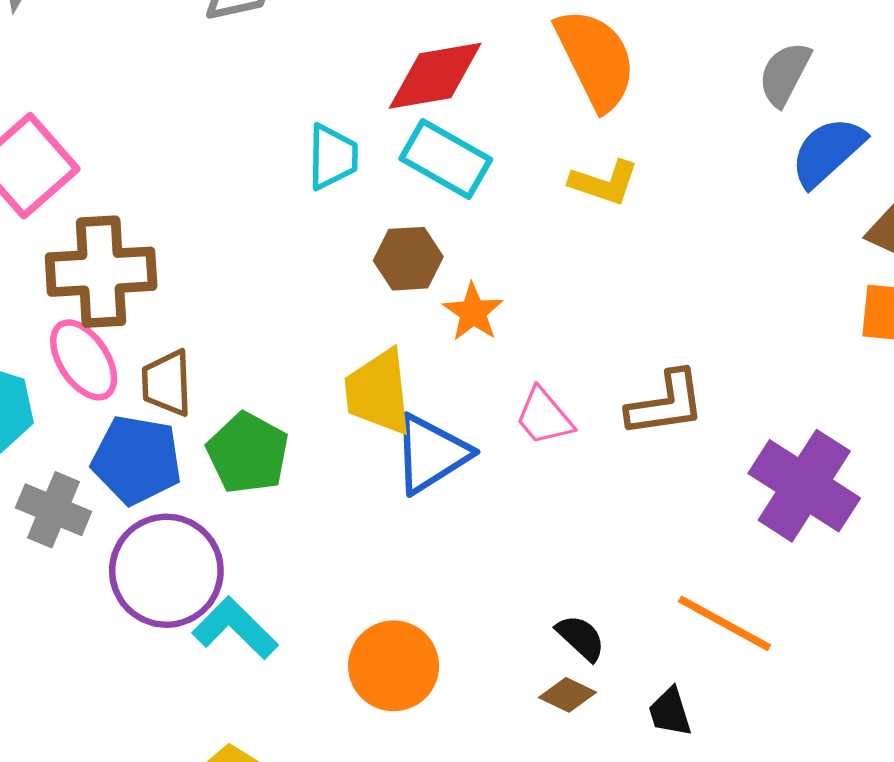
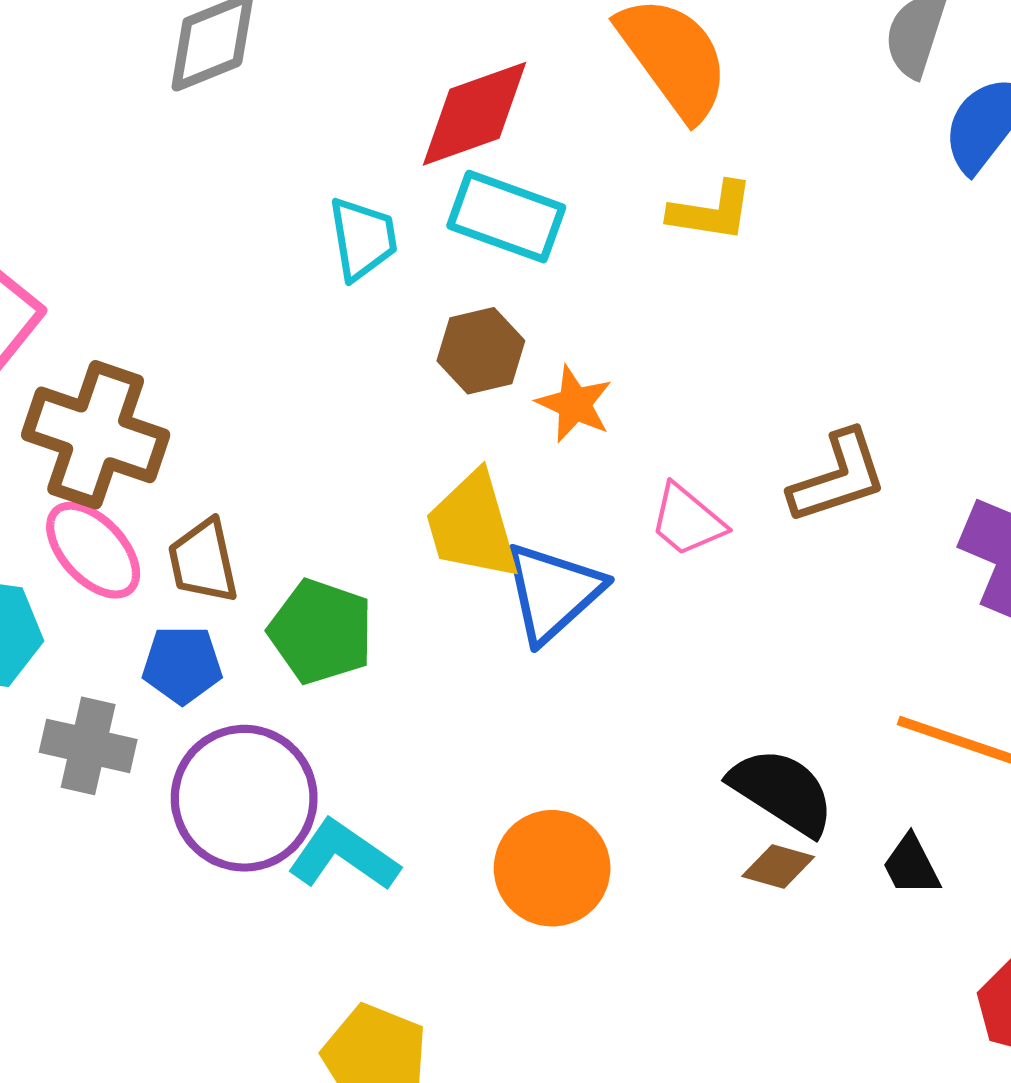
brown cross: (101, 272) -> (96, 435), turned 32
blue pentagon: (137, 460) -> (182, 665), size x0.7
black semicircle: (581, 638) -> (782, 791), size x1.6

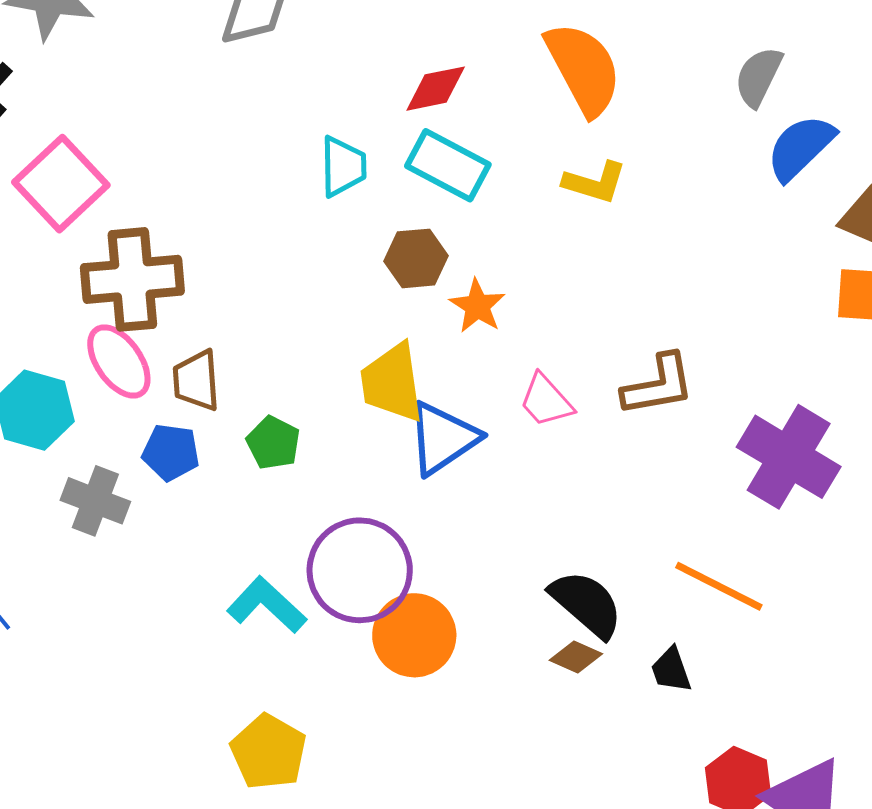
red diamond: (475, 114) -> (436, 89), size x0.7
brown cross: (96, 435) -> (132, 279), turned -32
green pentagon: (321, 632) -> (273, 443), size x0.7
purple circle: (244, 798) -> (360, 570), moved

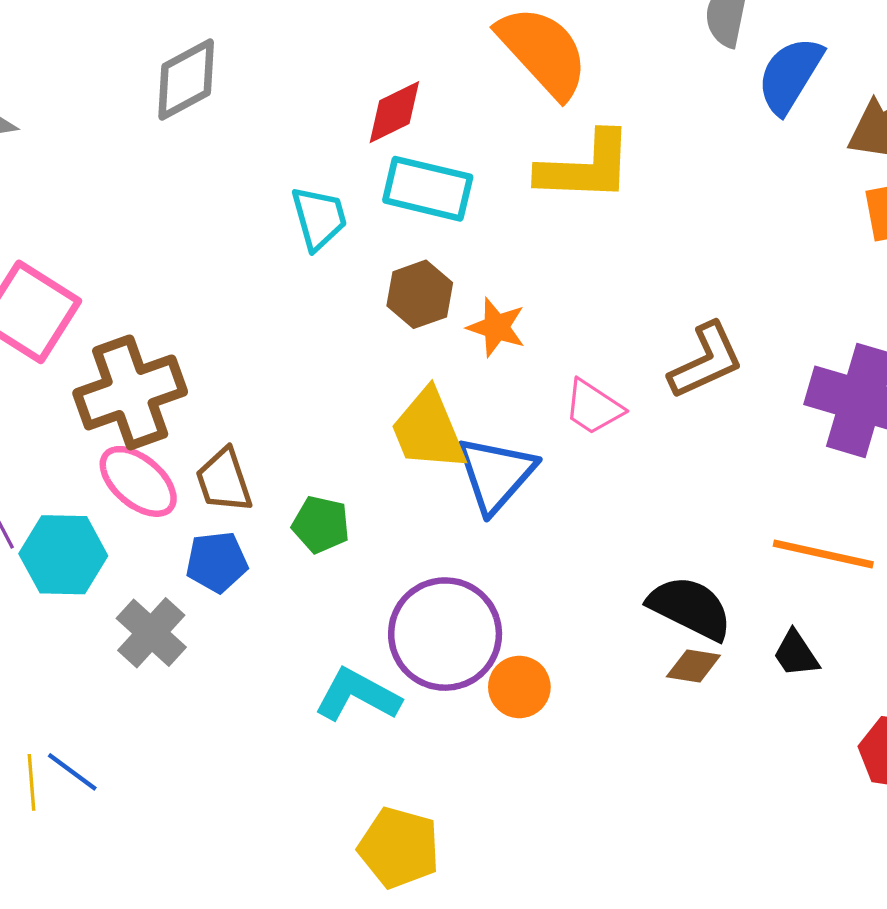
yellow L-shape: (595, 182) -> (585, 167), size x1.5
gray cross: (95, 501) -> (151, 633), turned 36
orange circle: (414, 635) -> (519, 687), size x0.7

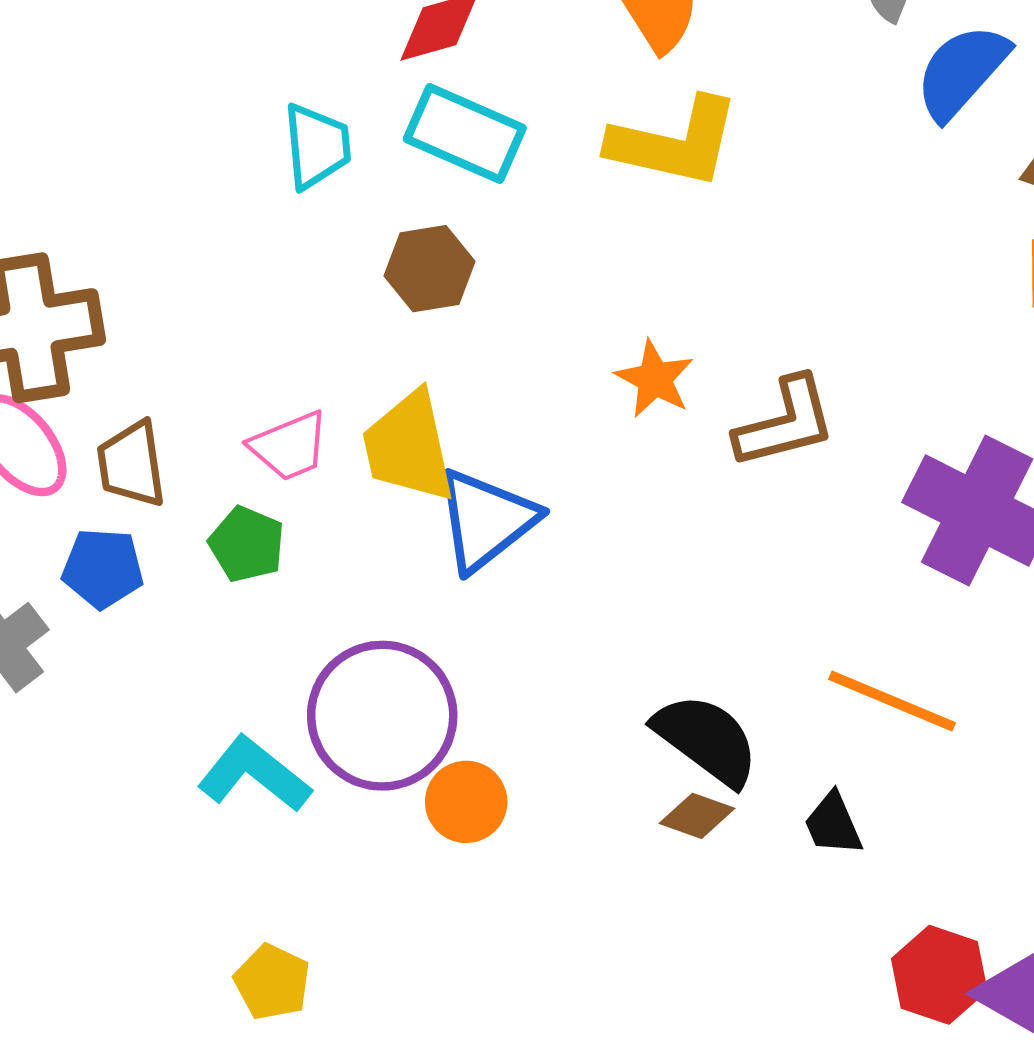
orange star: (496, 327) -> (655, 379), moved
pink trapezoid: (593, 407) -> (289, 446), moved, turned -66
yellow pentagon: (399, 848) -> (272, 982), size x0.7

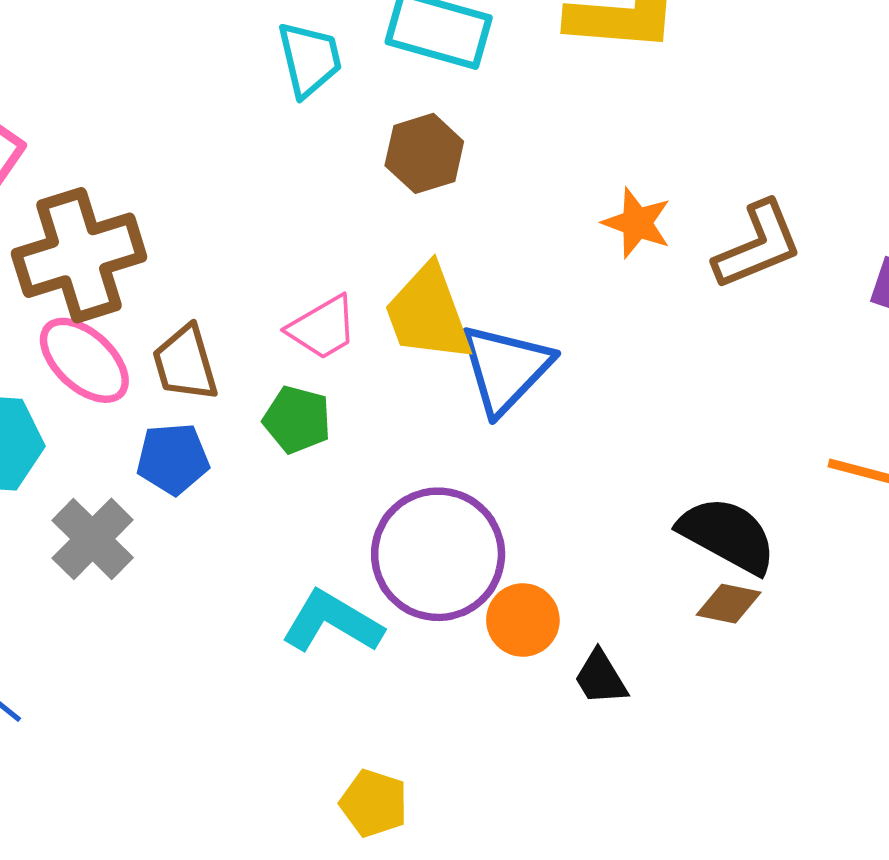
black trapezoid: (833, 824) -> (601, 678), moved

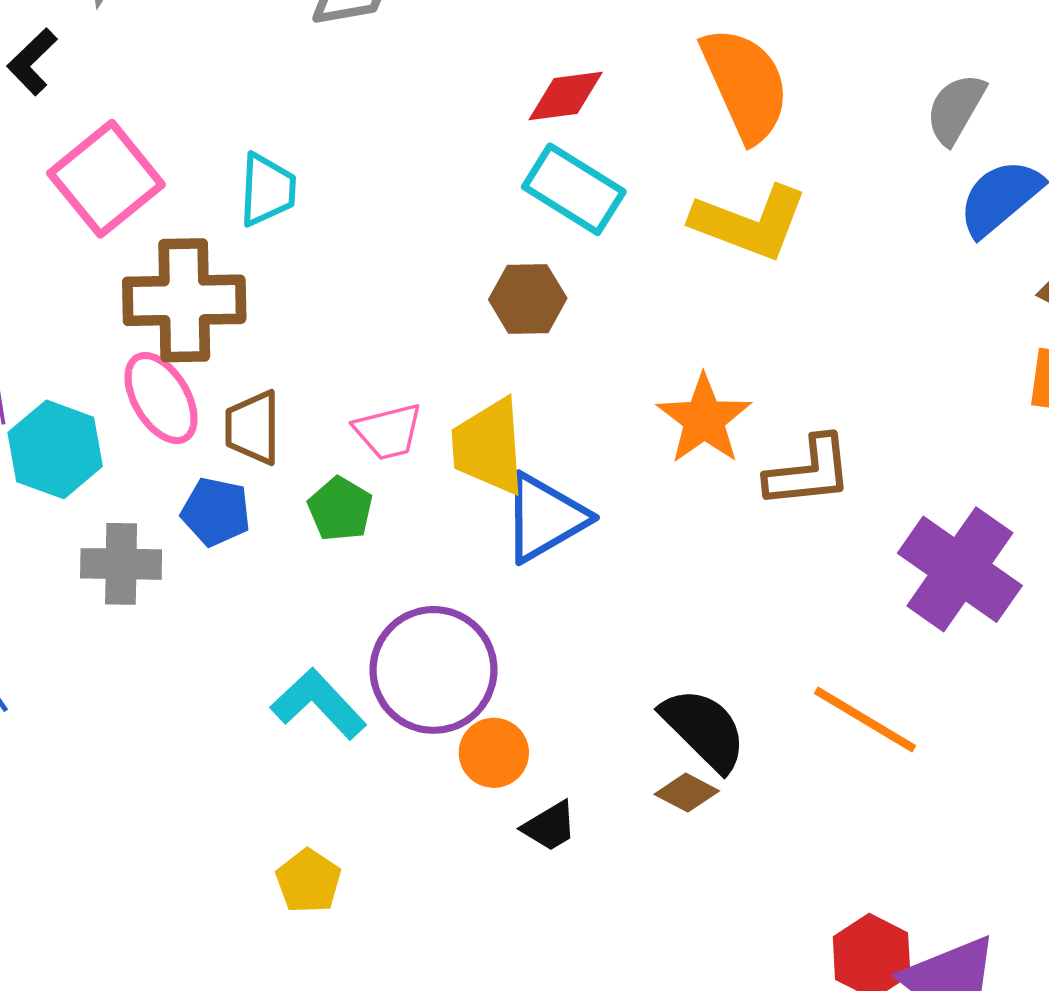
cyan trapezoid: (310, 59) -> (267, 190), moved
orange star: (637, 223) -> (704, 419), size x1.4
gray cross: (93, 539) -> (121, 564), turned 30
black trapezoid: (601, 678) -> (550, 826), turned -106

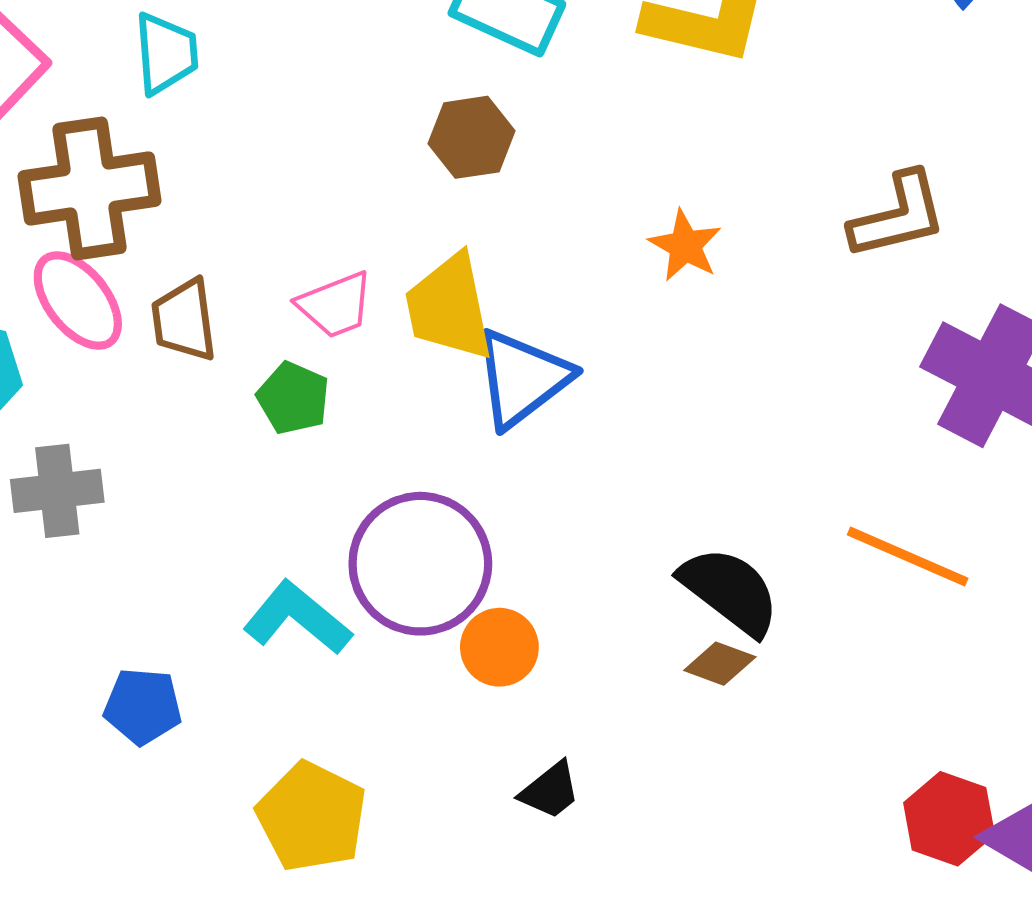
orange star: (704, 419) -> (685, 246), size x0.7
brown L-shape: (809, 472) -> (898, 216), moved
blue pentagon: (216, 512) -> (143, 706), moved
black trapezoid: (550, 826) -> (550, 791), moved
yellow pentagon: (308, 881) -> (312, 817), size x1.5

